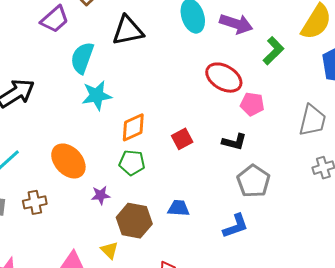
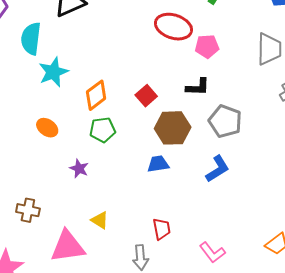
orange ellipse: (68, 161) -> (47, 128), moved, size x0.6
purple star: (101, 195) -> (79, 169), turned -30
brown cross: (35, 202) -> (28, 210), moved, turned 35
brown hexagon: (134, 221) -> (173, 128), moved

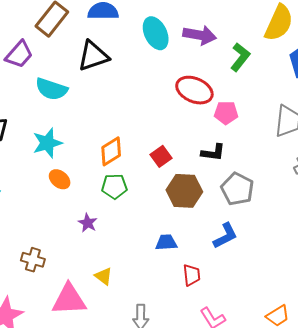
cyan semicircle: (31, 39) -> (51, 89), turned -84
cyan star: (53, 72) -> (47, 143), moved
blue trapezoid: (158, 164) -> (166, 243), moved
red trapezoid: (162, 229) -> (192, 275), moved

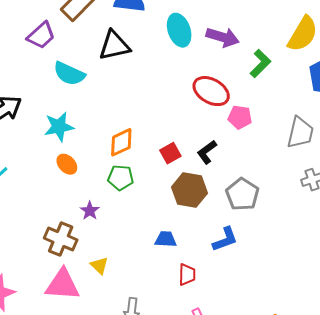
black L-shape: (213, 152) -> (207, 152), moved, turned 130
brown cross: (33, 260) -> (61, 239), moved, size x1.4

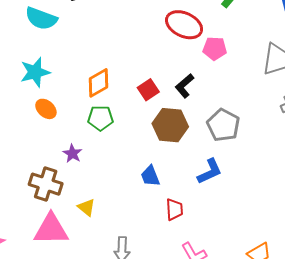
blue trapezoid: (166, 239) -> (150, 176), turned -110

